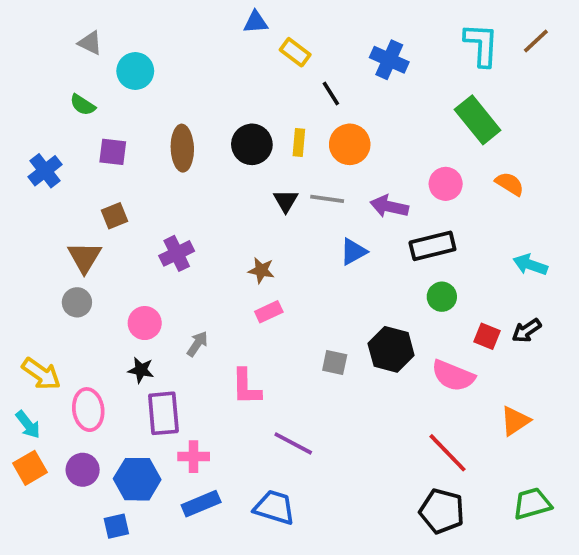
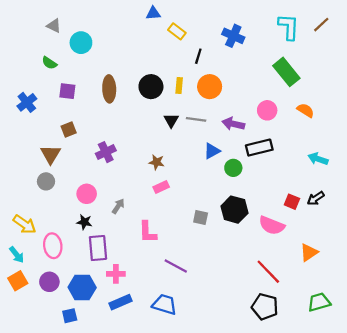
black line: (331, 94) -> (198, 56), turned 49
green circle: (442, 297) -> (233, 168), moved

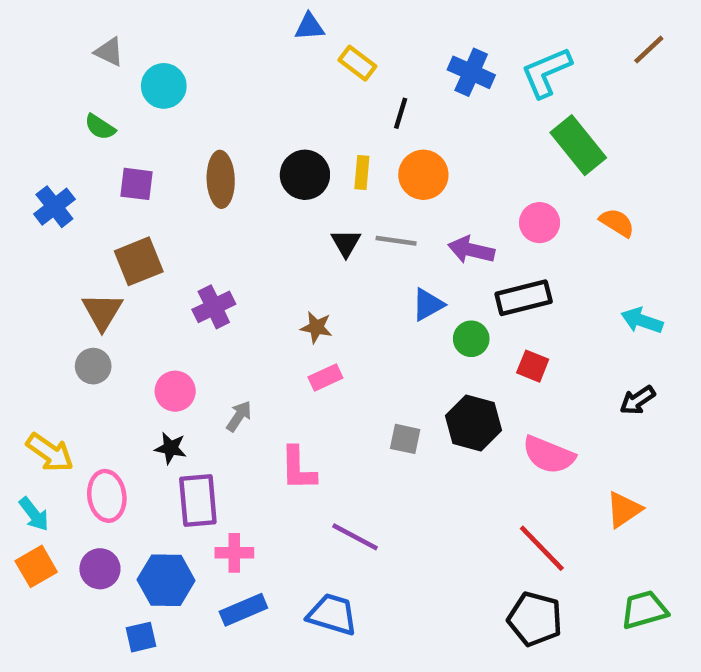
cyan L-shape: (289, 27) -> (546, 72), moved, turned -116
brown square: (69, 130) -> (139, 261), size x1.5
red square: (292, 202) -> (533, 366), moved

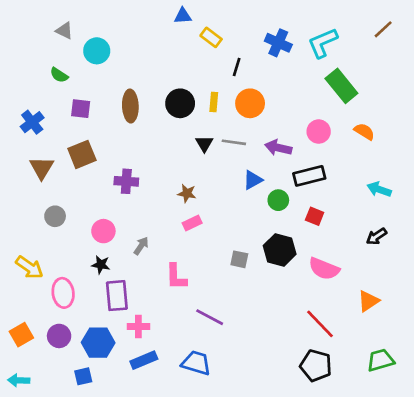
purple cross: (214, 307) -> (126, 181), turned 30
brown triangle: (102, 311) -> (42, 168), moved
cyan arrow: (34, 514) -> (19, 380), moved, turned 130

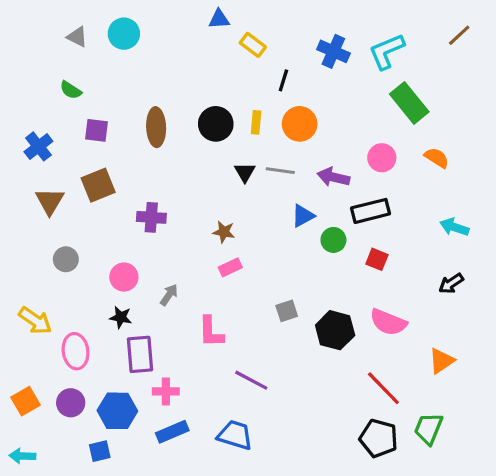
cyan circle: (97, 51) -> (124, 34), moved
black hexagon: (280, 250) -> (335, 330), moved
gray square: (239, 259) -> (287, 311), turned -30
green trapezoid: (380, 360) -> (429, 429), moved, turned -52

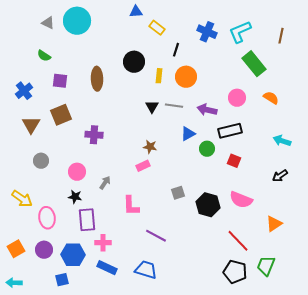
cyan circle: (124, 34) -> (77, 21), size x1.4
brown line: (459, 35) -> (281, 36), moved, turned -35
black circle: (216, 124) -> (134, 62), moved
brown star: (224, 232) -> (150, 147), moved
blue rectangle: (172, 432) -> (107, 268), turned 48

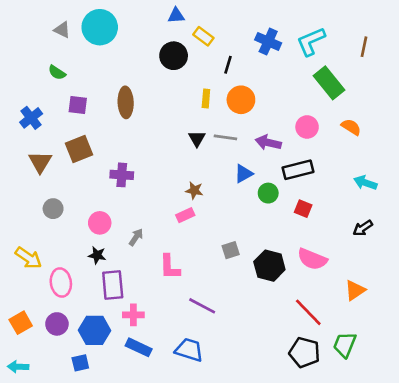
black circle: (134, 62) -> (174, 56), moved

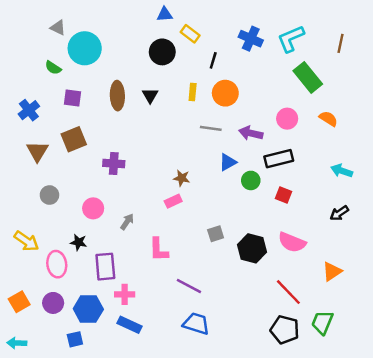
cyan circle: (100, 27) -> (85, 48), moved
black triangle: (197, 139) -> (150, 96), moved
black star: (97, 255) -> (79, 242), moved
blue trapezoid: (189, 350) -> (196, 324), moved

